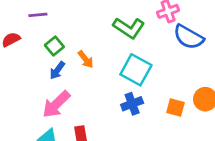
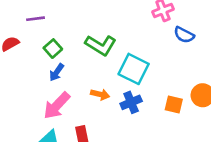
green L-shape: (129, 28) -> (101, 45), moved
blue semicircle: (189, 37) -> (184, 35), size x0.7
orange arrow: (86, 59) -> (100, 94), moved, turned -36

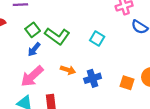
green L-shape: (101, 45) -> (57, 36), moved
cyan square: (134, 69) -> (97, 38), moved, size x0.6

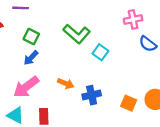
green square: (33, 30) -> (31, 37), turned -32
green L-shape: (57, 36) -> (77, 34), moved

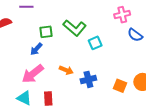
green square: (31, 37) -> (46, 32), moved, turned -32
cyan square: (100, 52) -> (95, 43), turned 32

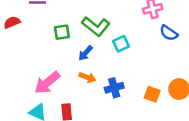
blue arrow: (36, 49) -> (85, 53), moved

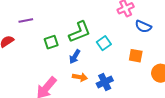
green L-shape: (96, 26) -> (80, 32), turned -50
orange square: (152, 94) -> (136, 56), moved

